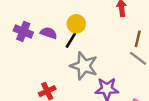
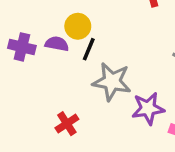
yellow circle: (76, 24) -> (78, 26), moved

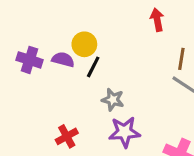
gray star: (112, 82) -> (113, 100), size x0.6
purple star: (148, 108) -> (124, 132), moved

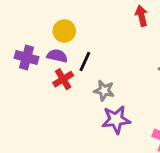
yellow circle: (84, 44) -> (64, 31), moved
red cross: (67, 136) -> (63, 79), moved

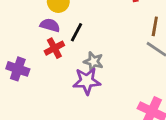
purple cross: (27, 57) -> (18, 69), moved
purple star: (116, 120) -> (87, 81), moved

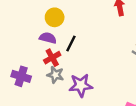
gray star: (93, 61) -> (55, 75), moved

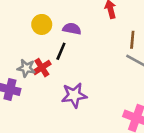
purple semicircle: (48, 38) -> (72, 29), moved
gray star: (55, 75) -> (26, 68), moved

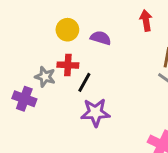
black line: (61, 51) -> (84, 82), moved
red cross: (42, 68) -> (68, 65), moved, turned 30

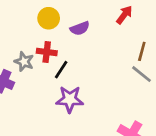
red arrow: (146, 21) -> (124, 15), turned 42
purple semicircle: (101, 38) -> (80, 28), turned 138

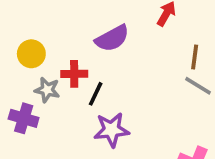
yellow circle: (49, 18) -> (31, 54), moved
purple semicircle: (80, 28) -> (112, 38), size x1.4

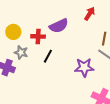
red cross: (74, 74) -> (38, 36), moved
purple star: (111, 130) -> (84, 67), moved

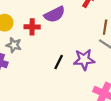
black line: (48, 56) -> (59, 62), moved

